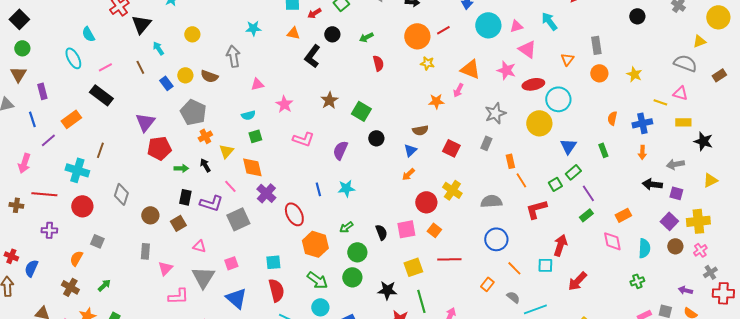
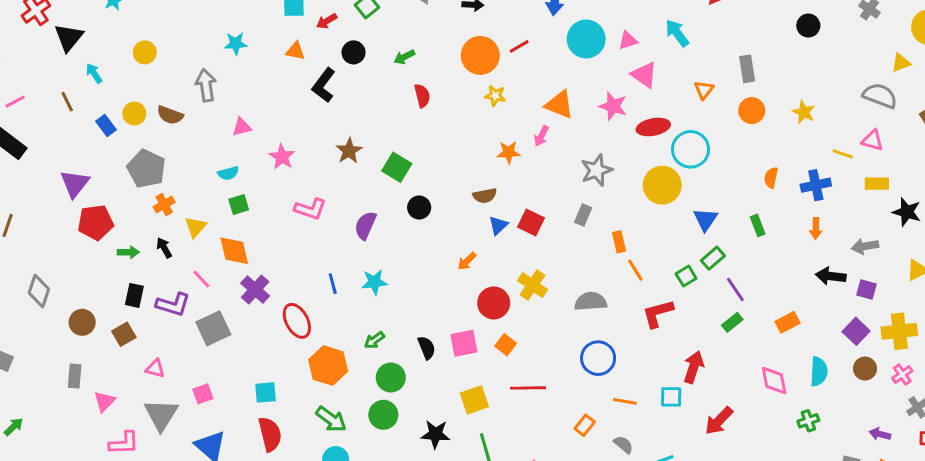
blue triangle: (410, 150) -> (498, 225), moved
pink diamond: (612, 241) -> (774, 380), moved
orange line: (514, 268) -> (625, 401), turned -35

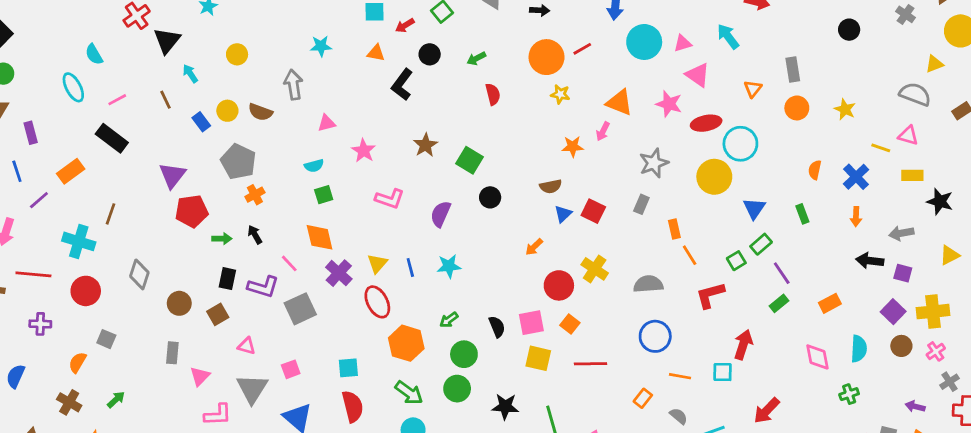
blue cross: (816, 185) -> (856, 177), turned -32
yellow triangle: (195, 227) -> (377, 263), moved
yellow square: (474, 400) -> (538, 358), moved, turned 32
red arrow: (719, 421) -> (767, 411), moved

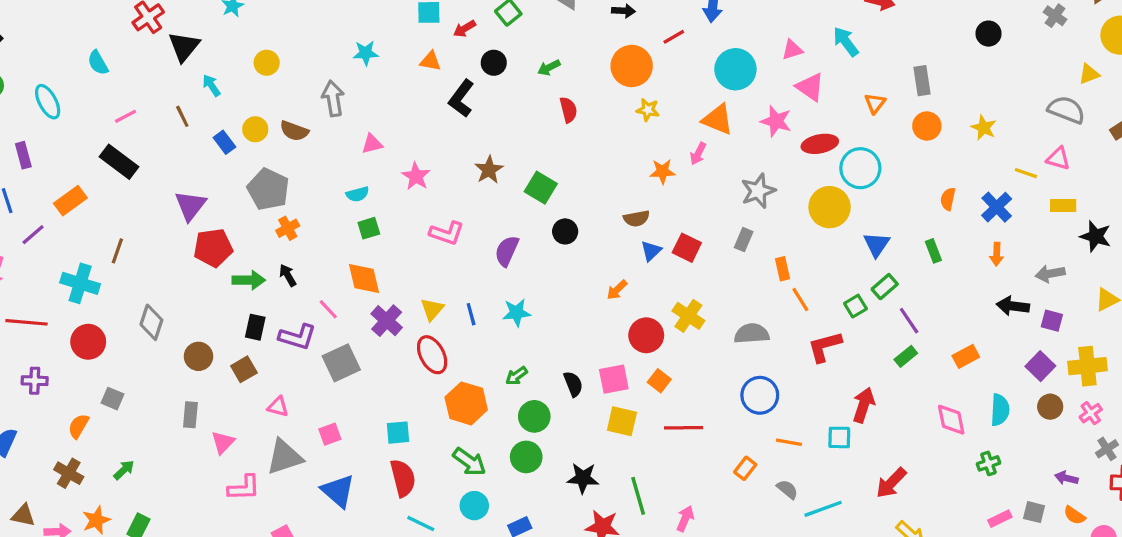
cyan circle: (644, 42) -> (735, 69), moved
red line: (582, 49) -> (674, 37), moved
cyan ellipse: (73, 87) -> (48, 102), moved
green arrow: (222, 239) -> (249, 280), size x1.4
gray triangle: (252, 389) -> (284, 457), turned 40

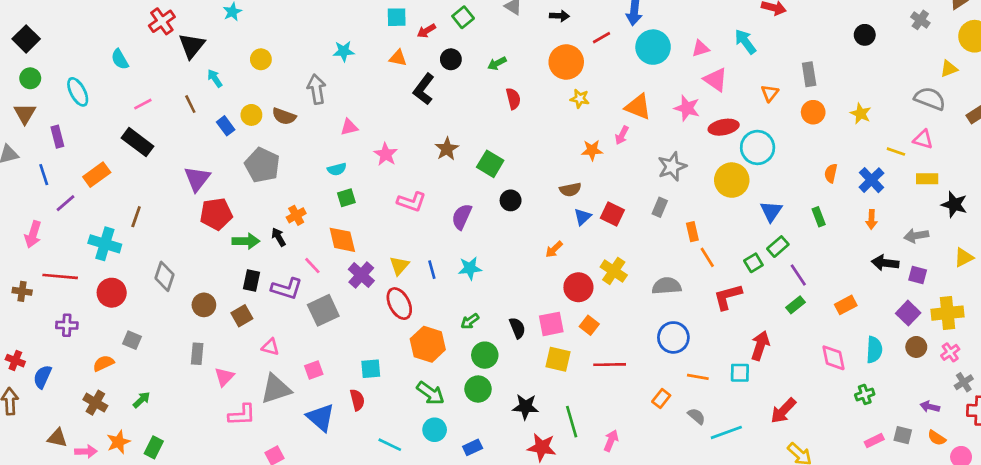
cyan circle: (735, 69) -> (653, 47), moved
orange cross: (288, 228) -> (296, 215), moved
orange semicircle: (78, 426) -> (103, 363), turned 35
red semicircle: (403, 478) -> (357, 400), moved, size x0.7

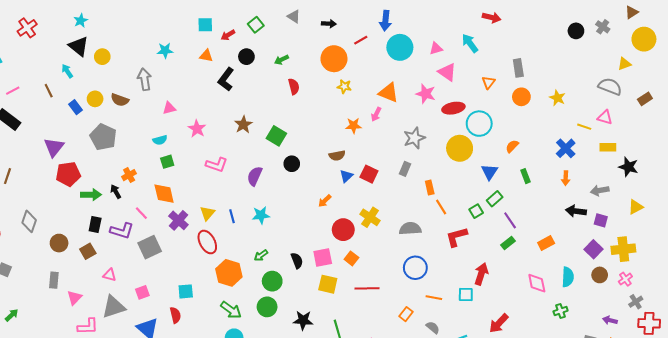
black circle: (865, 35) -> (576, 31), moved
black triangle: (192, 46) -> (79, 46), moved, turned -30
orange semicircle: (831, 173) -> (512, 146), moved, turned 32

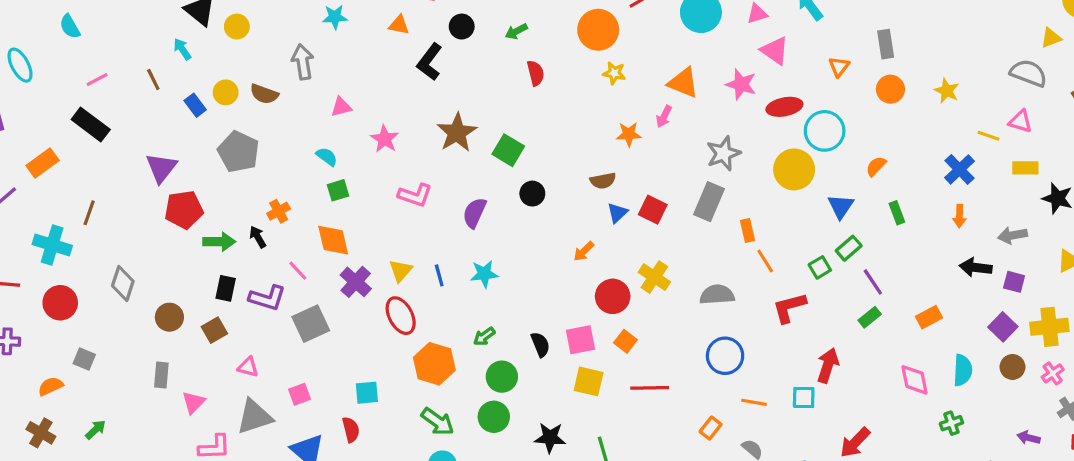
brown star: (243, 125) -> (457, 133), size x1.4
cyan semicircle: (160, 140) -> (327, 157), turned -128
gray rectangle: (405, 169) -> (709, 202), size x1.6

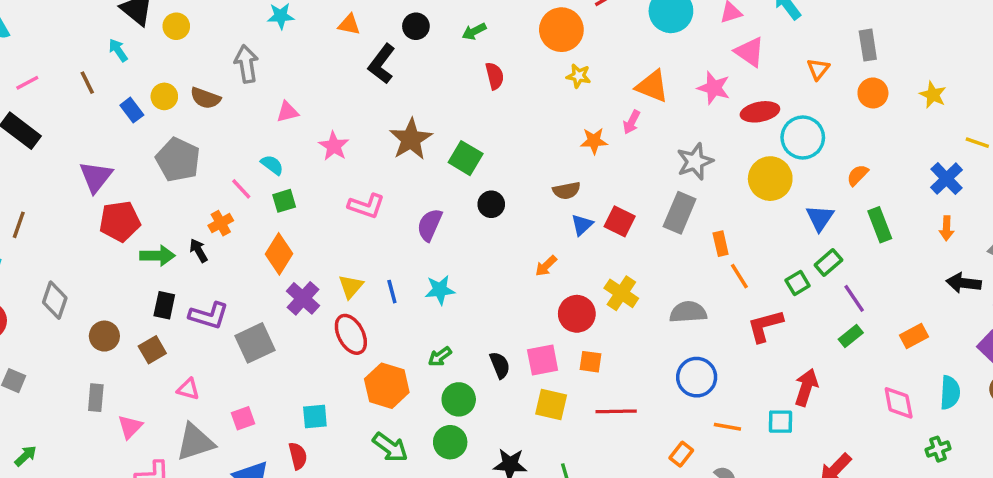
green rectangle: (897, 213) -> (880, 225), size x1.4
orange diamond: (333, 240) -> (279, 254), turned 45
pink line: (298, 271) -> (241, 189), moved
orange square: (625, 341) -> (591, 362), turned -30

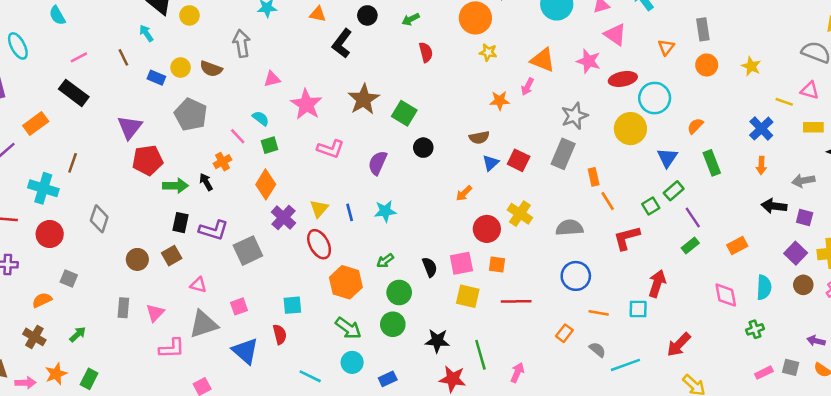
blue rectangle: (132, 110) -> (156, 78), turned -30
pink star: (334, 146) -> (306, 104), size x1.4
brown circle: (104, 336) -> (137, 259), moved
gray rectangle: (96, 398) -> (123, 308), moved

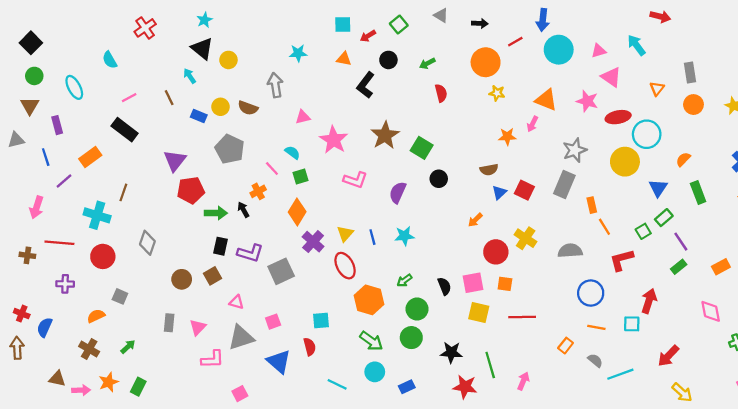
blue circle: (576, 276) -> (591, 293), moved

